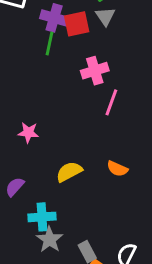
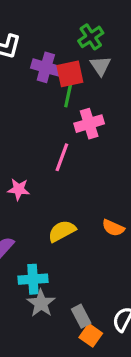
green line: (49, 43) -> (68, 95), moved
pink line: (111, 102) -> (62, 157), moved

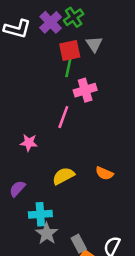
green cross: (91, 37) -> (74, 17), moved
purple cross: (46, 67) -> (51, 22), moved, turned 30

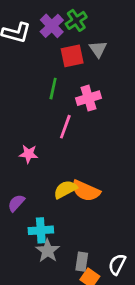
green line: (68, 67) -> (53, 89), moved
orange semicircle: (104, 173) -> (86, 191), moved, size x1.5
gray rectangle: (79, 244) -> (82, 262), turned 36

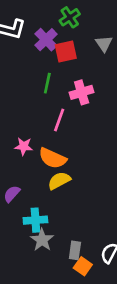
purple cross: (52, 26) -> (46, 40), moved
gray triangle: (98, 49) -> (104, 44), moved
orange semicircle: (86, 191) -> (53, 158), moved

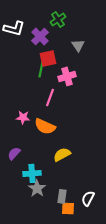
gray triangle: (104, 44) -> (78, 45), moved
red square: (66, 52) -> (48, 58), moved
yellow semicircle: (59, 181) -> (62, 154), moved
orange square: (83, 266) -> (68, 208), turned -32

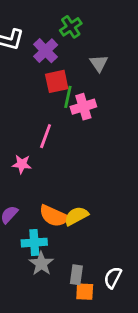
green line: (41, 69) -> (68, 97), moved
pink line: (50, 97) -> (46, 136), moved
orange semicircle: (45, 126) -> (54, 216), moved

